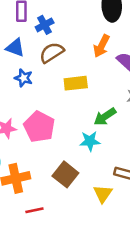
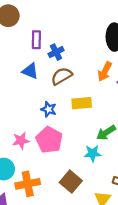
blue star: (24, 78) -> (49, 109), moved

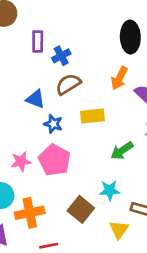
blue triangle: (30, 71) -> (35, 99), moved
cyan star: (93, 153) -> (110, 190), moved

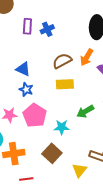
blue cross: (61, 56) -> (47, 29), moved
brown semicircle: (68, 84) -> (62, 61), moved
blue star: (53, 124) -> (26, 89), moved
cyan star: (110, 190) -> (62, 127), moved

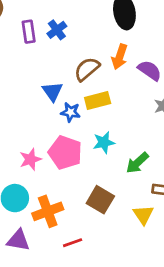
blue triangle: (23, 69) -> (52, 91), moved, turned 42
blue star: (26, 89) -> (70, 112), moved
green arrow: (85, 111) -> (137, 163), moved
cyan star: (62, 127) -> (104, 142), moved

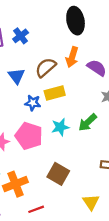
blue triangle: (52, 91) -> (16, 76), moved
green arrow: (137, 163) -> (88, 122), moved
yellow triangle: (143, 215) -> (91, 202), moved

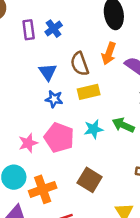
brown semicircle: (46, 67) -> (80, 64), turned -70
blue star: (33, 103) -> (54, 99), moved
green arrow: (88, 122) -> (123, 125), turned 66

